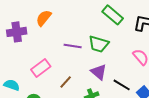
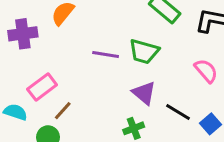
pink rectangle: (41, 68) -> (42, 87), moved
brown line: (66, 82) -> (63, 111), moved

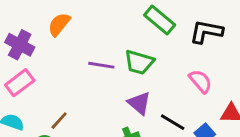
purple cross: (23, 34) -> (20, 45), turned 36
pink rectangle: (42, 87) -> (20, 83), moved

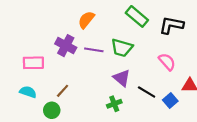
orange semicircle: (59, 24) -> (86, 20), moved
purple cross: (20, 45) -> (66, 46), moved
pink rectangle: (20, 83) -> (33, 63), turned 36

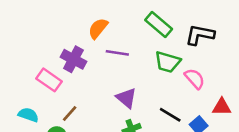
green trapezoid: (122, 48) -> (168, 62), moved
purple line: (94, 50) -> (117, 53), moved
pink rectangle: (33, 63) -> (49, 80), moved, turned 36
purple triangle: (122, 78) -> (126, 98), moved

